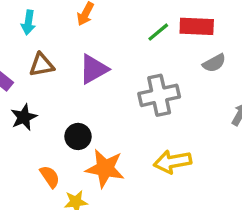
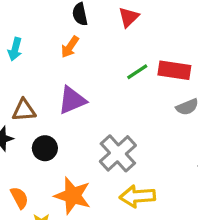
brown triangle: (42, 65) -> (24, 110), moved
gray cross: (159, 95) -> (118, 153), moved, turned -36
black circle: (78, 136) -> (45, 148), moved

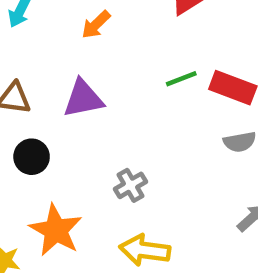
gray cross: (118, 153) -> (130, 185), size x0.6

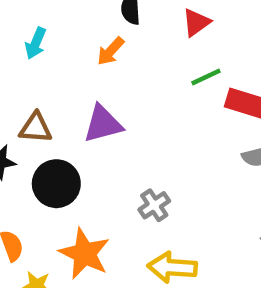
green line: (181, 79) -> (206, 77), moved
black circle: (32, 157) -> (56, 184), size x1.4

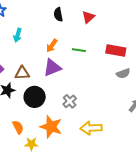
orange arrow: (111, 51) -> (52, 46), moved
green line: (206, 77) -> (79, 50), moved, turned 40
gray cross: (154, 205) -> (70, 101), moved

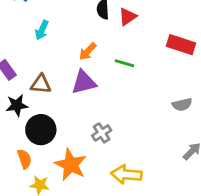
red triangle: (88, 17) -> (128, 17), moved
red rectangle: (116, 51) -> (181, 45), moved
black circle: (35, 97) -> (41, 130), moved

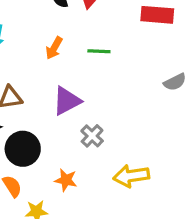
purple triangle: (84, 82) -> (67, 101), moved
orange star: (71, 165) -> (66, 180), size x0.6

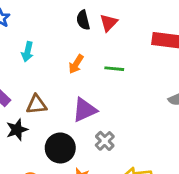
black circle: (23, 149) -> (60, 148), moved

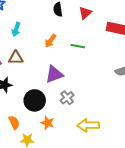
red triangle: (109, 23) -> (85, 13), moved
brown triangle: (36, 105) -> (16, 58), moved

